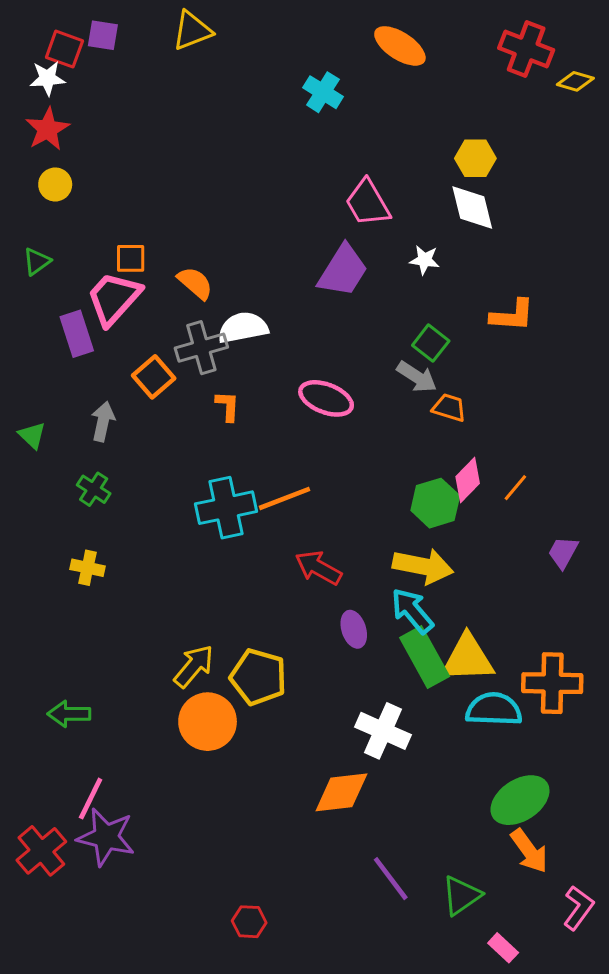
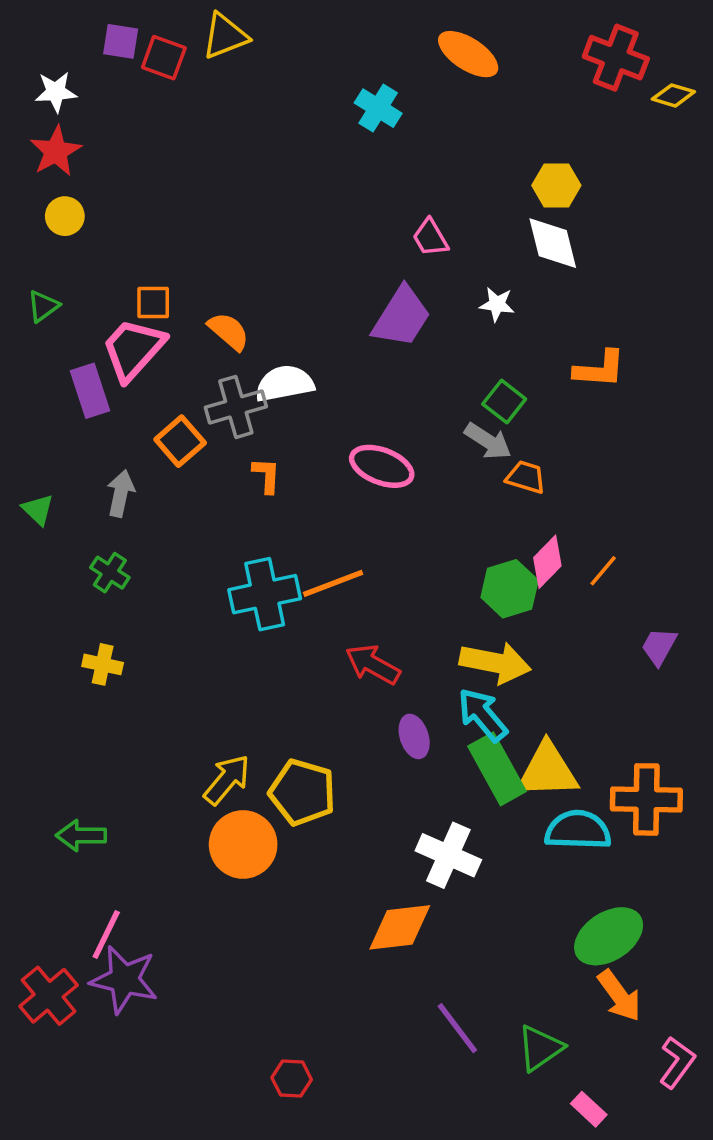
red square: (64, 49) -> (164, 58), moved
pink trapezoid: (368, 203) -> (430, 238), size x0.7

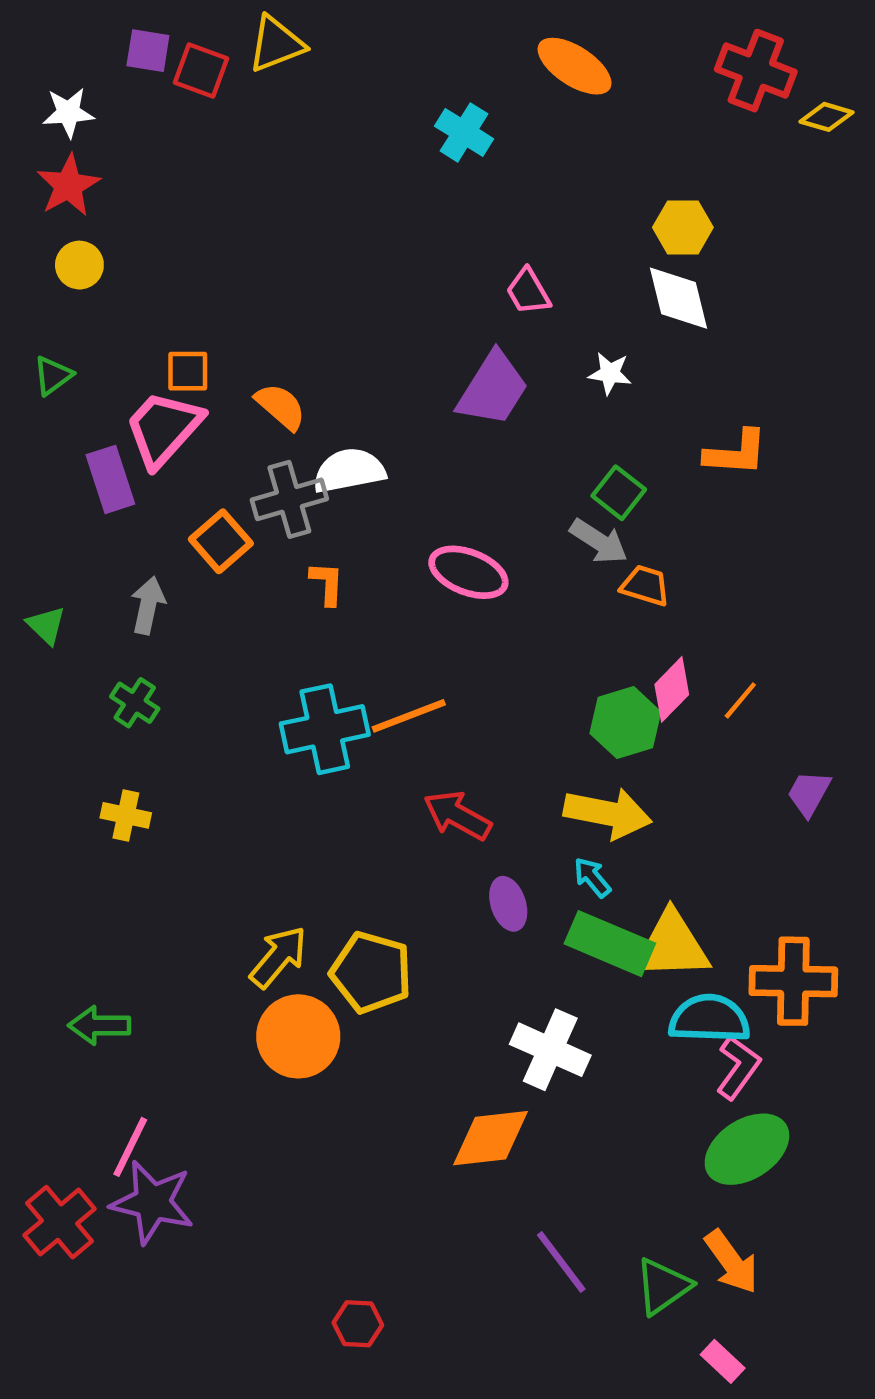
cyan arrow: (483, 715) -> (592, 877), size x0.6
green rectangle: (497, 769) -> (610, 944), turned -38
orange arrow: (619, 996) -> (731, 1262), moved
pink L-shape: (677, 1062) -> (738, 1067), moved

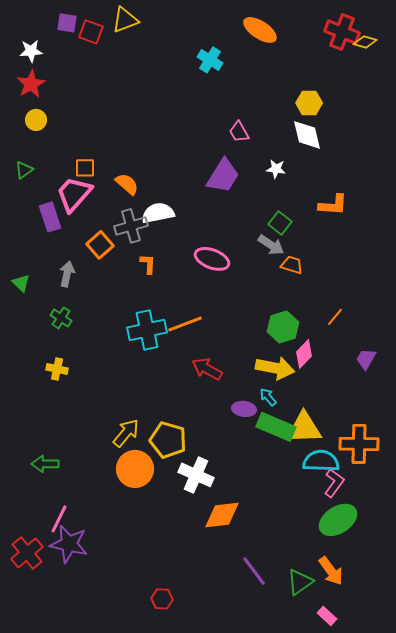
yellow diamond: (827, 117) -> (365, 42), moved
pink diamond: (672, 689) -> (304, 354), moved
purple ellipse: (508, 904) -> (244, 409), moved, turned -65
white cross: (550, 1050) -> (196, 475), moved

